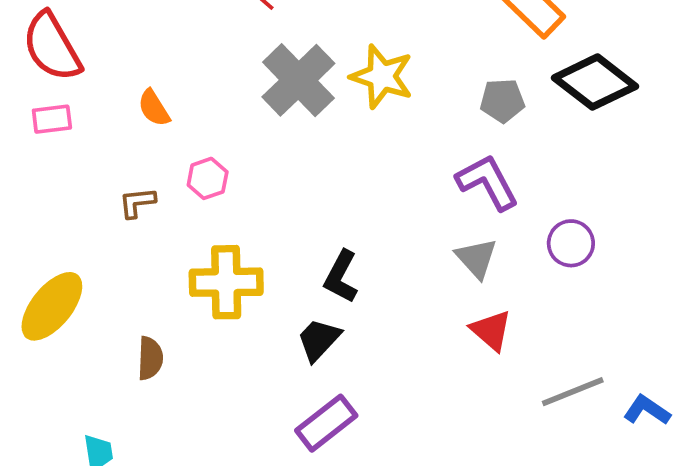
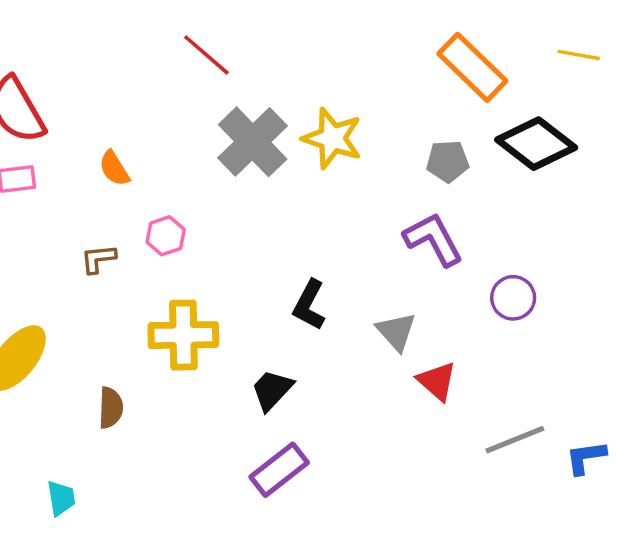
gray triangle: (476, 258) -> (396, 331), moved
black L-shape: (341, 277) -> (309, 305), moved
blue L-shape: (647, 410) -> (586, 457), turned -42

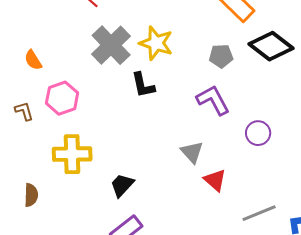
pink hexagon: (166, 236) -> (62, 98), size x1.5
brown L-shape: (98, 259) -> (24, 111), turned 80
black L-shape: (309, 305) -> (143, 85), moved, turned -40

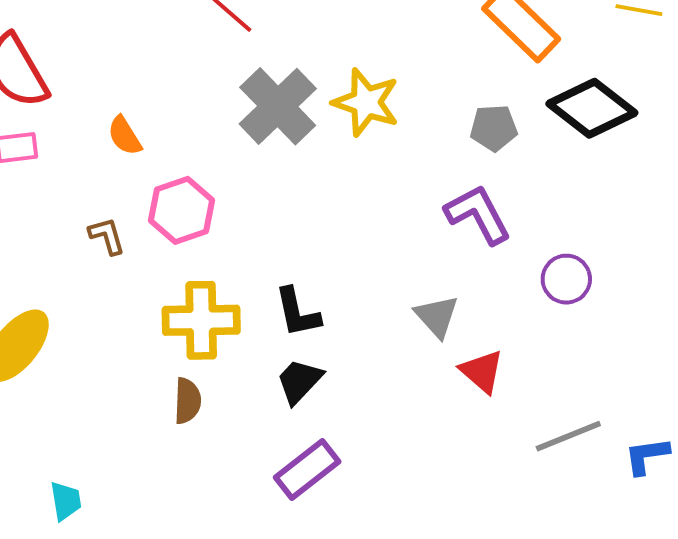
black L-shape: (143, 85) -> (297, 312), moved
brown semicircle: (31, 195) -> (187, 401), moved

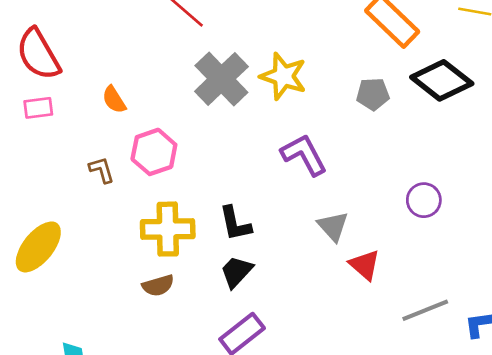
purple L-shape: (478, 214) -> (304, 155), moved
brown semicircle: (187, 401) -> (158, 286), turned 72

